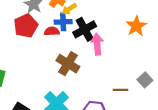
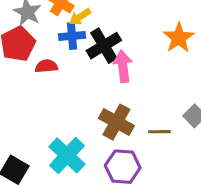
red semicircle: (52, 31) -> (46, 66), moved
brown cross: (68, 64) -> (116, 122), moved

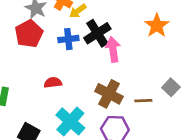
blue cross: (72, 36) -> (68, 39), moved
red semicircle: (46, 66) -> (53, 83), moved

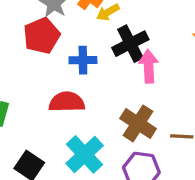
blue cross: (68, 39) -> (83, 60), moved
red semicircle: (53, 83) -> (67, 102), size x1.5

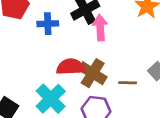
red semicircle: (67, 102) -> (71, 67), moved

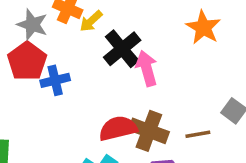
blue cross: (48, 24) -> (55, 80), moved

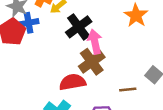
blue cross: (55, 80) -> (29, 23), moved
brown cross: (149, 131) -> (92, 62), moved, turned 30

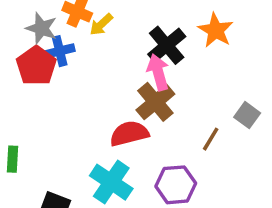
black cross: (79, 27) -> (167, 45), moved
brown line: (128, 89) -> (211, 139), turned -49

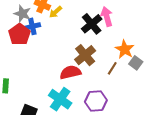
orange star: (216, 30) -> (125, 49), moved
pink arrow: (158, 72) -> (107, 17), moved
brown line: (211, 139) -> (112, 68), moved

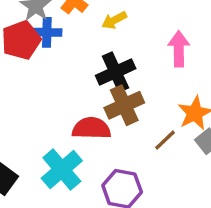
yellow arrow: (56, 12) -> (114, 20), moved
black cross: (92, 24) -> (116, 72), moved

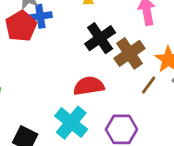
brown cross: (124, 105) -> (130, 53), moved

